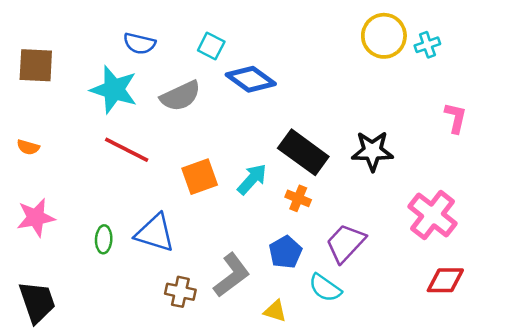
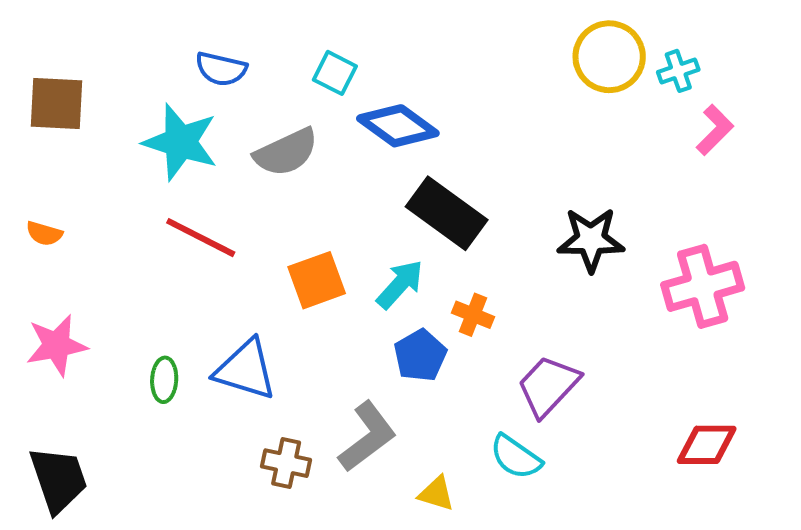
pink L-shape: (456, 118) -> (715, 130), moved, turned 32
black rectangle: (303, 152) -> (447, 213), moved
pink cross: (433, 215) -> (703, 286), moved, turned 36
blue pentagon: (285, 252) -> (420, 355), moved

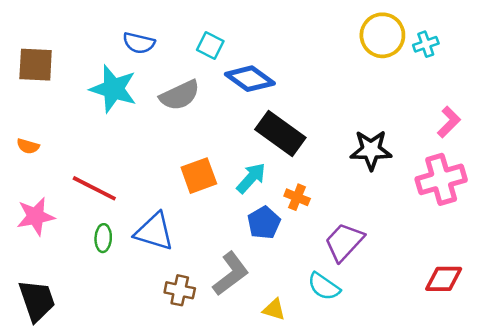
pink L-shape: (715, 130) -> (449, 122), moved
red line: (201, 238) -> (94, 188), moved

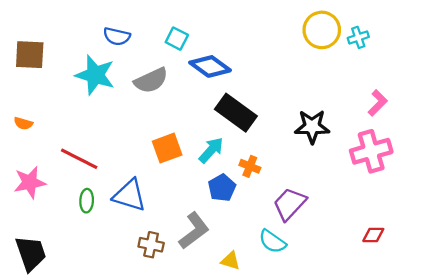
red diamond: (444, 279) -> (373, 235), size x0.7

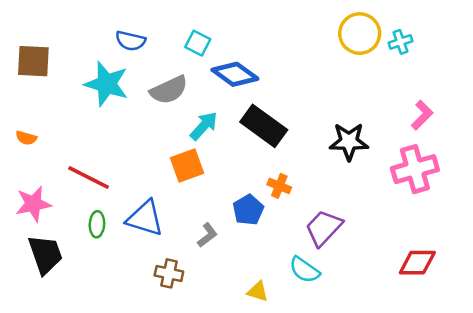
cyan arrow: (211, 150) -> (204, 126), moved
gray L-shape: (194, 231) -> (207, 235), moved, size x0.6
red diamond: (373, 235) -> (417, 263), size x1.5
black trapezoid: (31, 253) -> (45, 254), moved

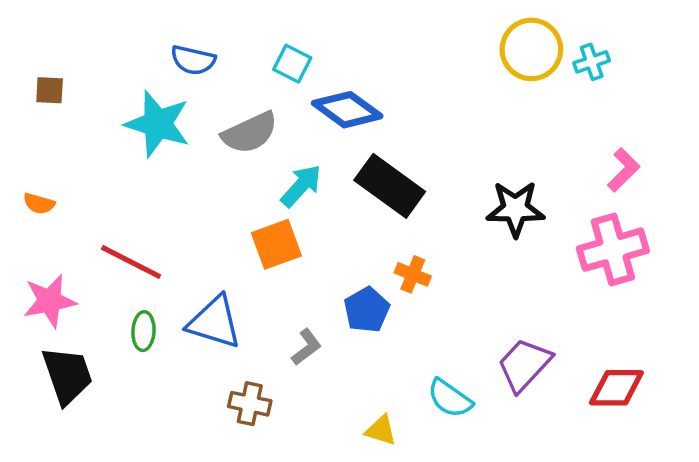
brown square: (33, 61) -> (50, 90), size x0.6
purple trapezoid: (324, 228) -> (524, 365), moved

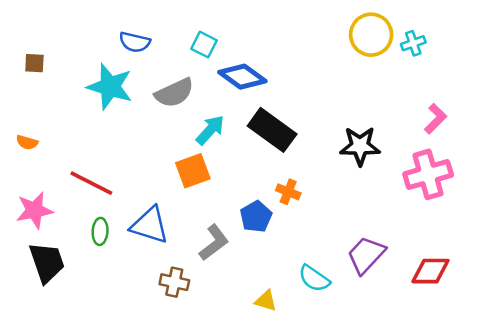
gray L-shape: (306, 347) -> (214, 243), size x1.4

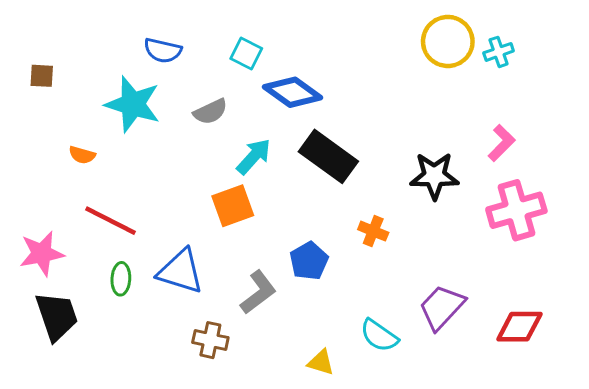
gray semicircle: (174, 93) -> (210, 112), size x0.7
pink L-shape: (435, 119) -> (502, 143), moved
orange semicircle: (27, 142) -> (82, 155), moved
orange cross: (288, 192) -> (373, 231), moved

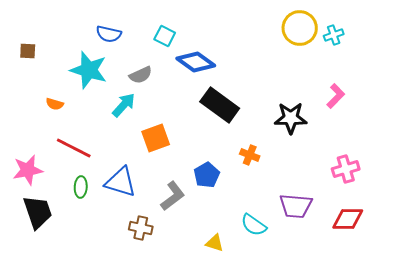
cyan arrow: (254, 156) -> (124, 105), moved
pink cross: (516, 210) -> (346, 169), moved, size x0.7
purple trapezoid: (442, 307) -> (296, 206), turned -128

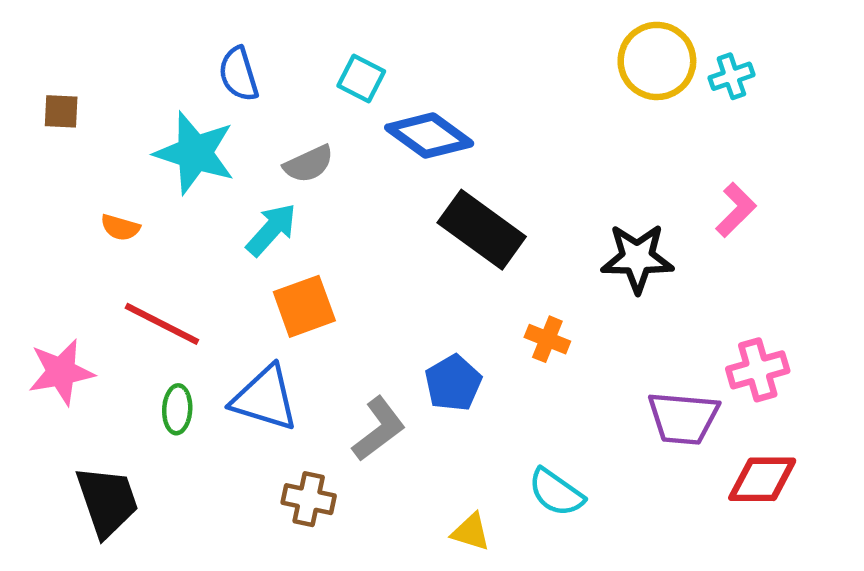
blue semicircle: (109, 34) -> (239, 74), turned 60
orange square: (156, 138) -> (304, 306), moved
purple trapezoid: (296, 206) -> (683, 418), moved
black trapezoid: (38, 212) -> (107, 501), moved

